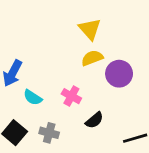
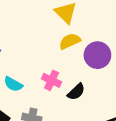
black semicircle: (94, 120) -> (76, 92), moved

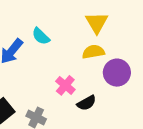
cyan semicircle: (13, 84) -> (41, 36), moved

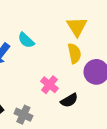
yellow semicircle: (93, 52) -> (74, 53), turned 90

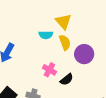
cyan semicircle: (26, 40) -> (46, 35), moved, turned -32

